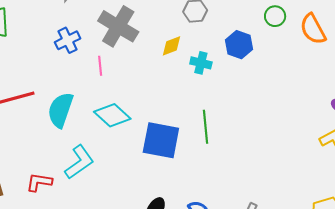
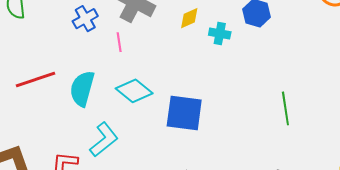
green line: (206, 127) -> (285, 108), moved

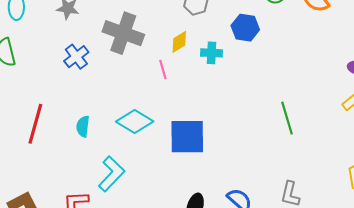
pink line: (119, 42) -> (163, 70), moved
red line: (36, 80) -> (35, 124), turned -48
cyan semicircle: (82, 89) -> (83, 126), size x0.6

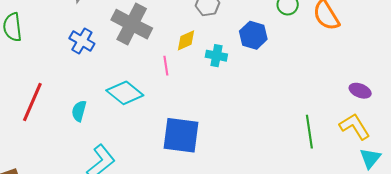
blue cross: (76, 57) -> (82, 41), turned -30
green line: (287, 118) -> (309, 132), moved
cyan diamond: (135, 121) -> (125, 93), moved

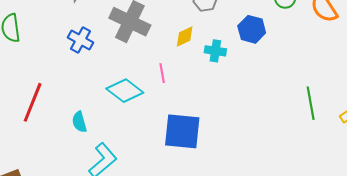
pink line: (166, 66) -> (162, 73), moved
cyan semicircle: (79, 111) -> (79, 122), moved, turned -30
green line: (309, 132) -> (311, 103), moved

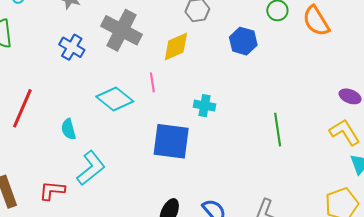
yellow diamond: (185, 36) -> (176, 46), size x1.4
cyan cross: (215, 51) -> (205, 106), moved
green line: (311, 103) -> (278, 130), moved

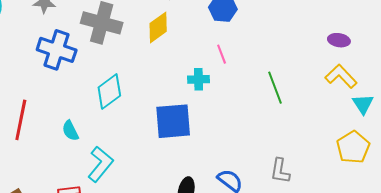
blue cross: (72, 47) -> (57, 50), size x1.5
pink line: (152, 82) -> (222, 54), moved
cyan diamond: (115, 99) -> (109, 92), turned -63

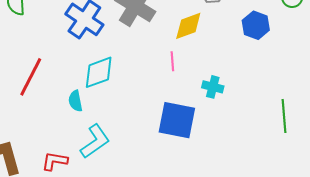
pink line: (222, 54) -> (172, 61), moved
cyan diamond: (109, 92) -> (99, 72), moved

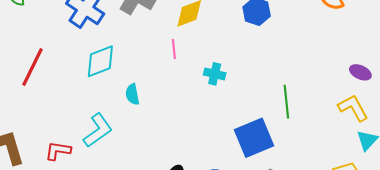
cyan semicircle: (75, 101) -> (132, 94), moved
blue square: (177, 120) -> (254, 138), moved, turned -33

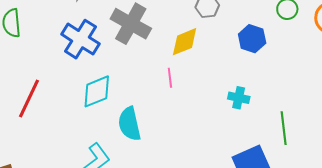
cyan cross: (215, 74) -> (239, 98), moved
cyan semicircle: (132, 94) -> (129, 124), size x1.6

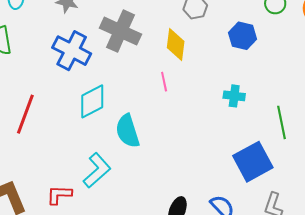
yellow diamond: (185, 42) -> (176, 45), turned -56

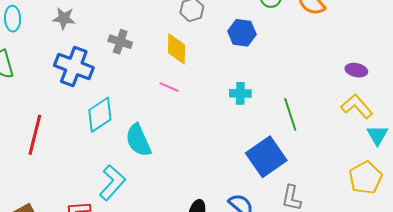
gray cross: (120, 31) -> (120, 42), size x0.6
pink line: (164, 82) -> (169, 87), turned -48

